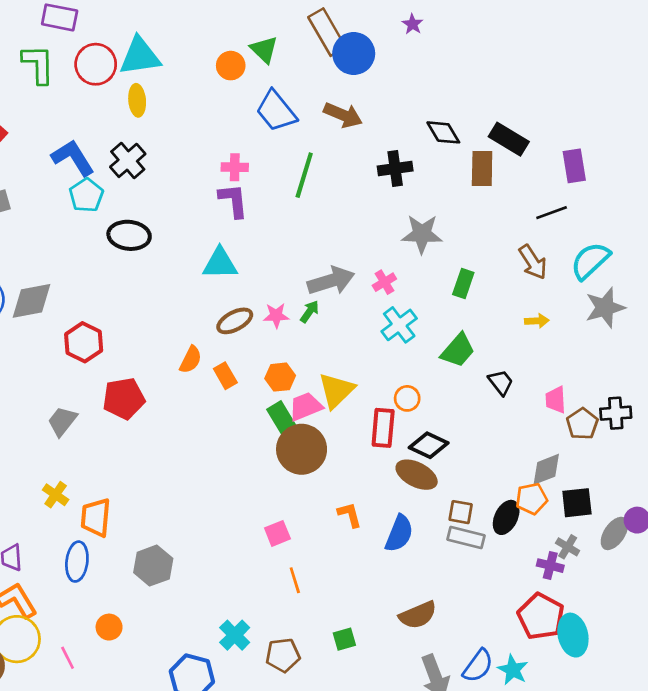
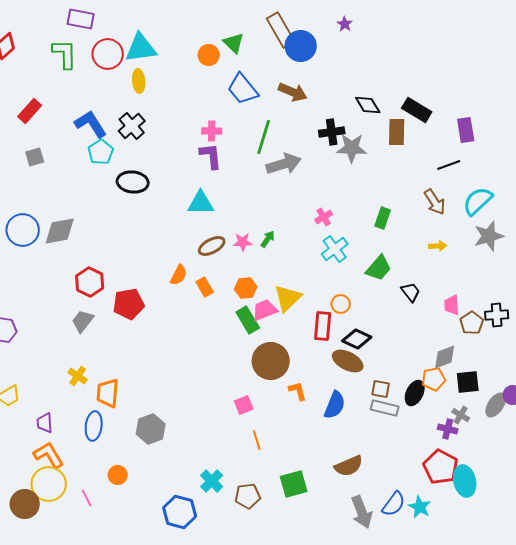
gray star: (422, 234) -> (352, 148), moved
gray arrow: (331, 281) -> (284, 164), moved
red hexagon: (84, 342) -> (90, 282), moved
brown circle: (302, 449) -> (271, 361), moved
green square: (344, 639) -> (294, 484), size x1.6

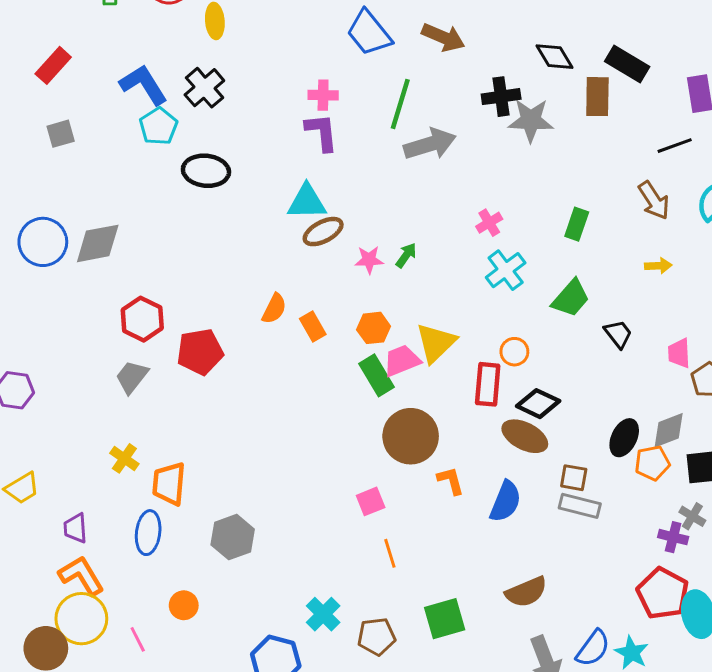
brown ellipse: (212, 246) -> (323, 232), moved
black ellipse: (415, 393) -> (624, 438), moved

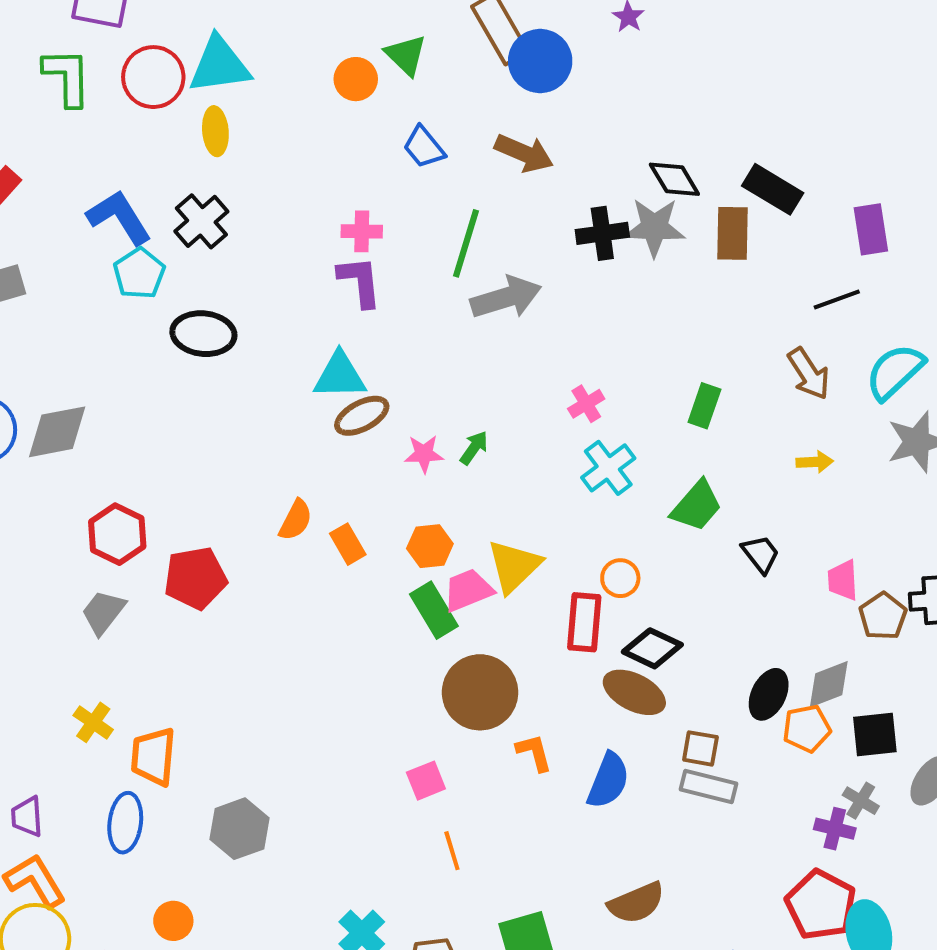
blue trapezoid: (369, 33) -> (424, 147), size x0.7
gray star: (531, 120) -> (654, 227), moved

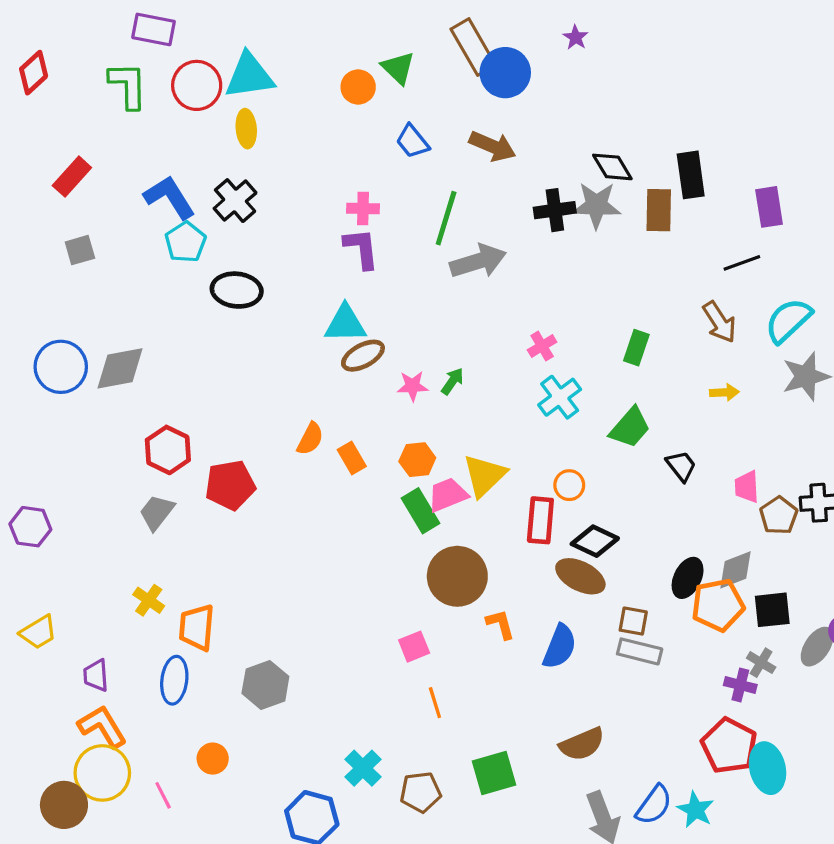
black rectangle: (773, 189) -> (691, 175), turned 51
orange pentagon: (807, 728) -> (718, 605), size x1.4

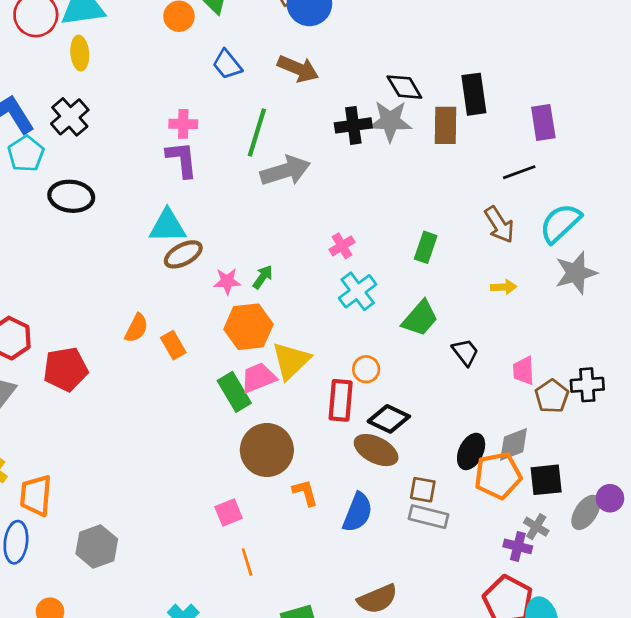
orange hexagon: (417, 460) -> (248, 327), moved, size x1.5

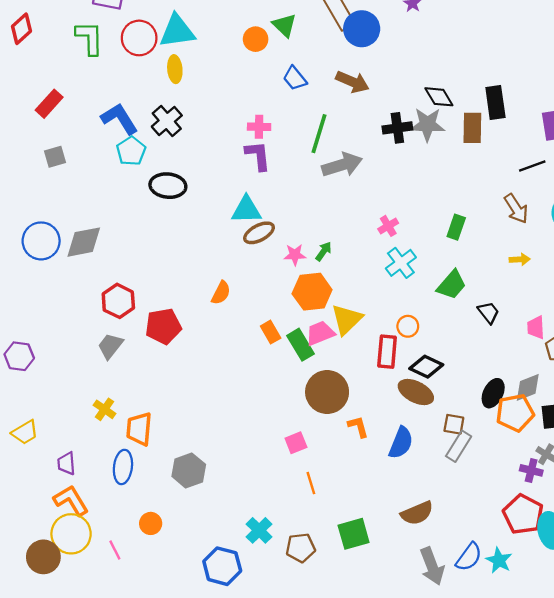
orange rectangle: (173, 345) -> (271, 332), moved
gray rectangle: (428, 517) -> (459, 446), turned -72

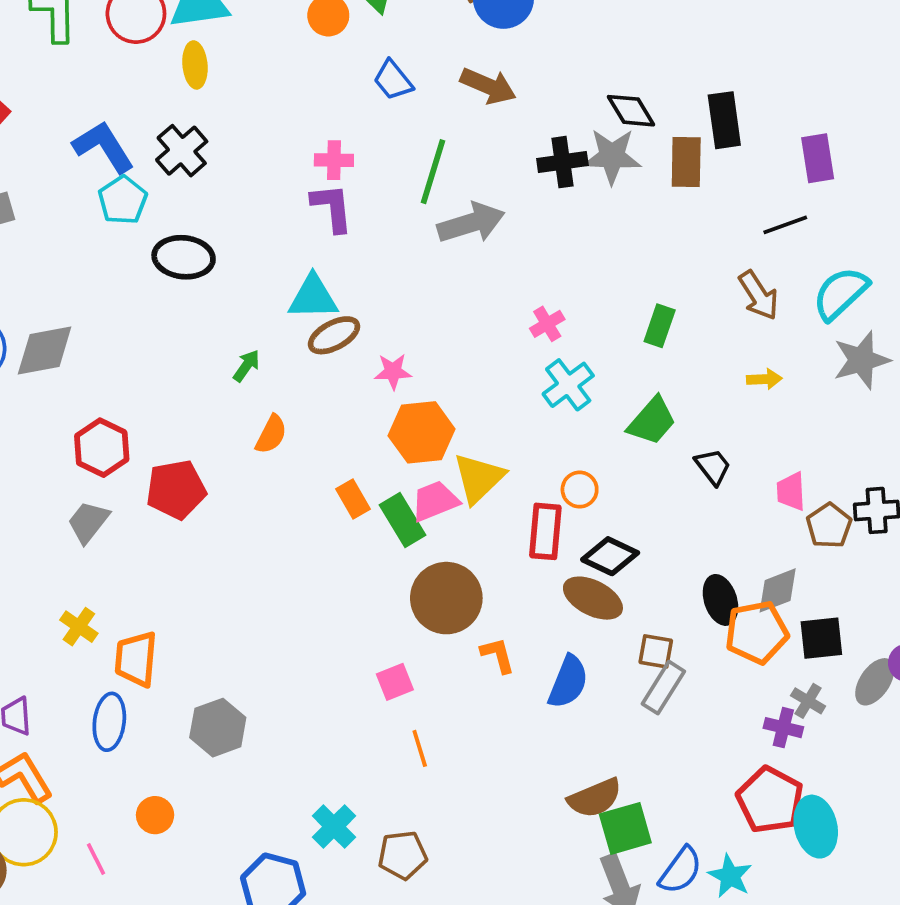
green arrow: (324, 251) -> (246, 366), moved
black ellipse: (493, 393) -> (721, 600), turned -44
green square: (354, 534) -> (625, 828), moved

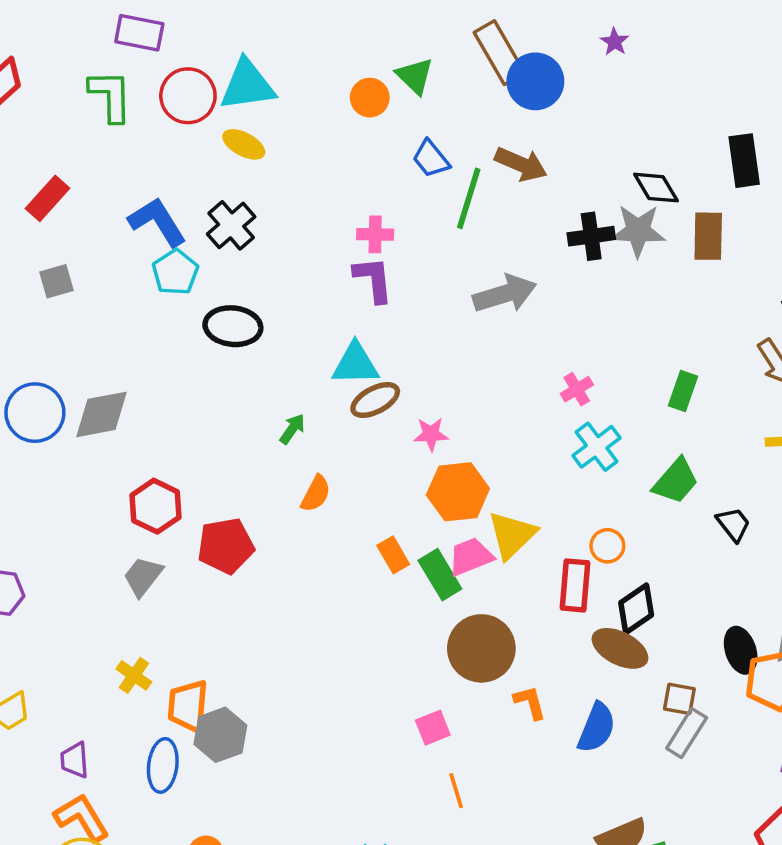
yellow ellipse: (195, 65) -> (244, 144), turned -57
black rectangle: (724, 120) -> (744, 161), moved
green line: (433, 172) -> (469, 198), moved
black diamond: (610, 556) -> (636, 609), turned -60
gray hexagon: (218, 728) -> (220, 735), moved

